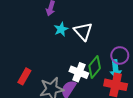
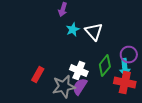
white cross: (79, 72) -> (79, 71), moved

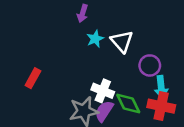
purple circle: (129, 55) -> (150, 65), moved
green diamond: (105, 66) -> (128, 104), moved, turned -65
red rectangle: (38, 75) -> (33, 78), moved

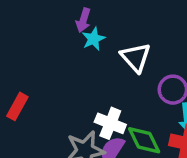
cyan star: (95, 39) -> (93, 39), moved

